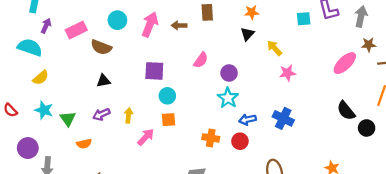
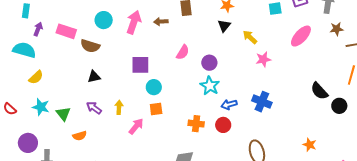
pink rectangle: (76, 30) -> (66, 31), turned 48
pink ellipse: (345, 63) -> (301, 36), moved
purple arrow: (101, 114) -> (94, 108), turned 63

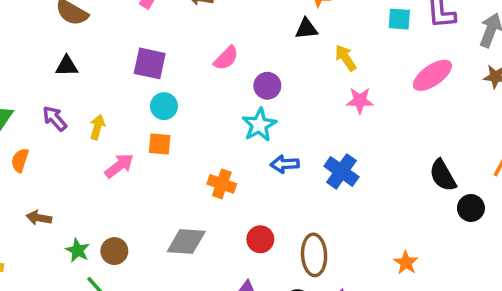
black triangle: (224, 26) -> (306, 29), turned 32
red circle: (223, 125) -> (260, 239), moved
orange semicircle: (80, 136) -> (20, 160), turned 112

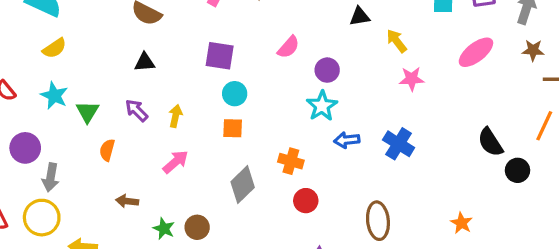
pink arrow: (119, 166) -> (175, 162), moved
red circle: (260, 239) -> (306, 201), moved
gray diamond: (186, 241) -> (243, 185), moved, turned -45

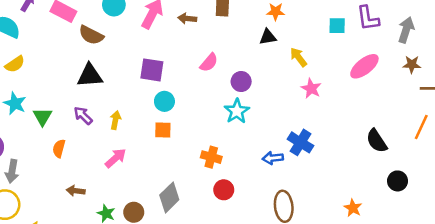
black triangle: (145, 62) -> (90, 76), size x1.5
pink star: (412, 79) -> (311, 88), turned 30
blue arrow: (347, 140) -> (273, 158), moved
black circle: (517, 170) -> (398, 181), moved
gray diamond: (243, 185) -> (169, 197), moved

